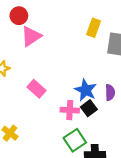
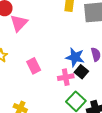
pink rectangle: (36, 89) -> (34, 66), turned 35

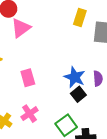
pink cross: (66, 77) -> (30, 114), moved, turned -35

